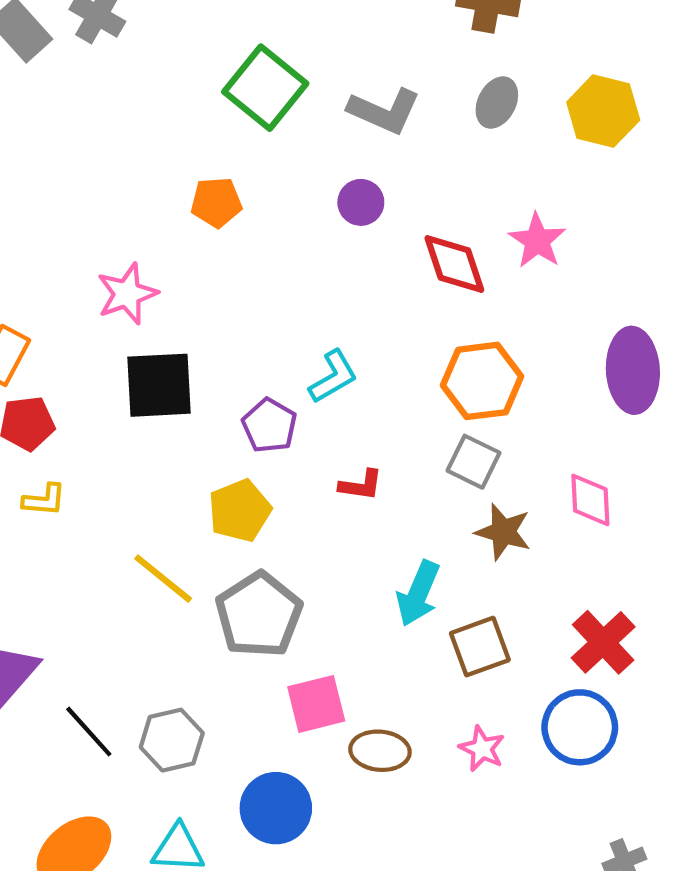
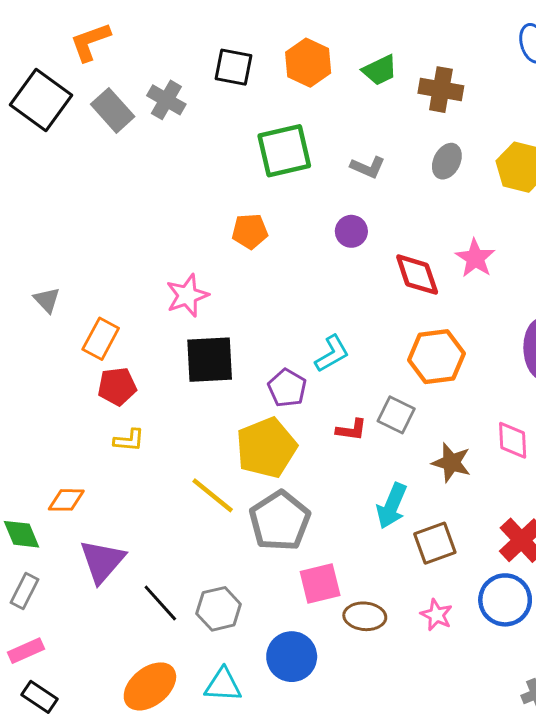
green square: (265, 88) -> (284, 151), turned 38
gray L-shape: (384, 111) -> (368, 167), size x0.7
gray square: (473, 462) -> (396, 415), moved
yellow pentagon: (240, 511) -> (266, 448), size x1.4

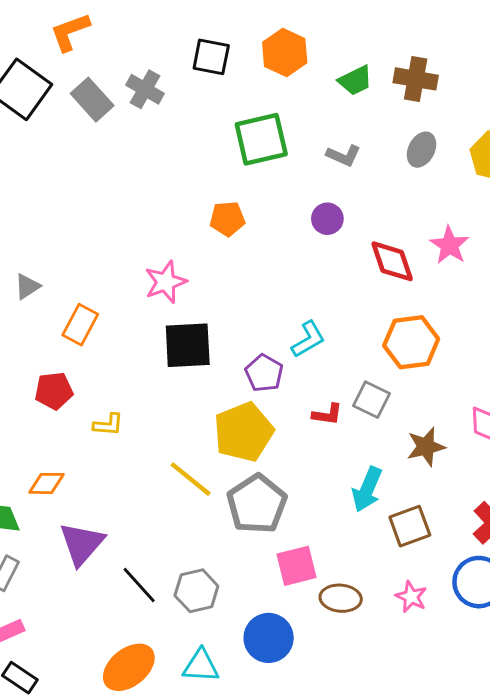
green trapezoid: (380, 70) -> (355, 80), moved
gray triangle: (47, 300) -> (27, 286), turned 40
red pentagon: (117, 387) -> (54, 391), moved
brown star: (451, 463) -> (426, 447), turned -30

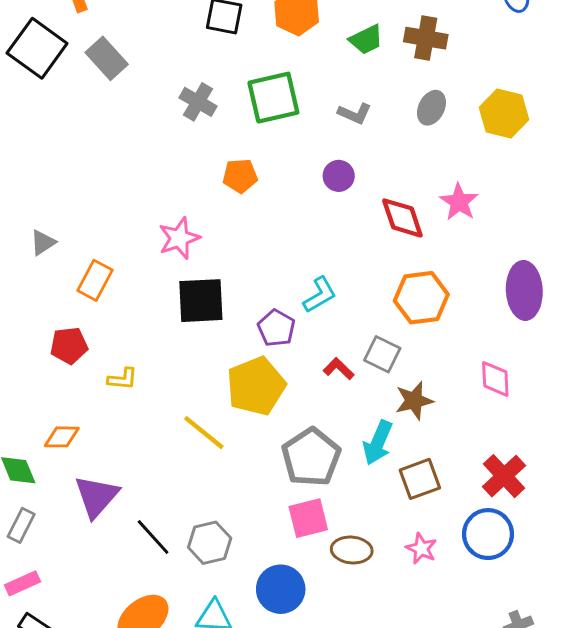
gray cross: (145, 89) -> (198, 102), moved
red L-shape: (327, 414) -> (339, 369), turned -144
brown star: (426, 447) -> (414, 401), moved
gray pentagon: (257, 504) -> (311, 457), moved

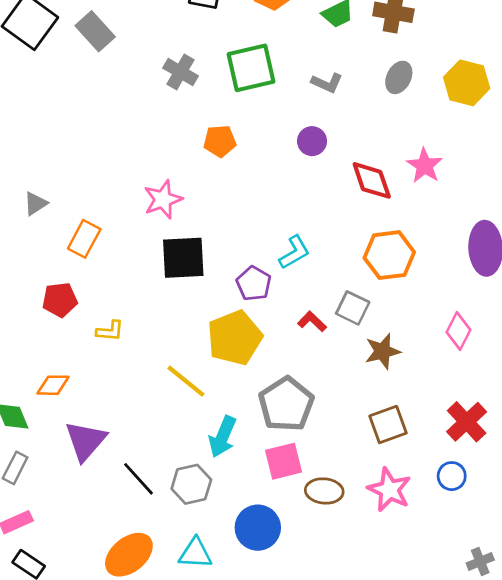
pink diamond: (495, 379) -> (458, 331), turned 30
cyan arrow: (378, 443) -> (223, 437), moved
blue circle: (488, 534) -> (452, 476), size x0.6
pink star: (421, 549) -> (389, 490), size x1.5

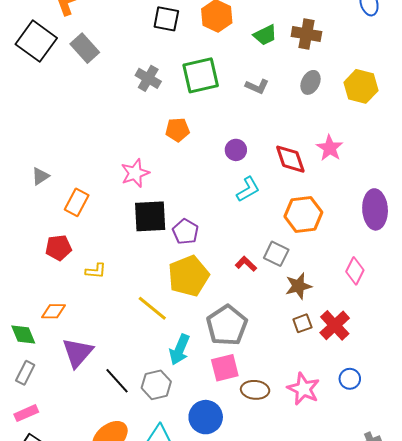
purple circle: (312, 141) -> (236, 150), moved
cyan L-shape: (294, 252) -> (248, 189), moved
purple pentagon: (254, 284) -> (185, 232), moved
red cross: (467, 422) -> (335, 325), moved
brown square: (388, 425) -> (302, 323), moved, size x0.7

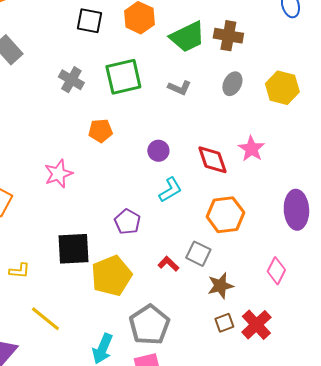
green trapezoid: (265, 35) -> (187, 37), size x1.5
black square: (150, 216) -> (73, 249), moved
purple pentagon: (185, 232) -> (127, 222), moved
yellow line: (152, 308) -> (45, 319), moved

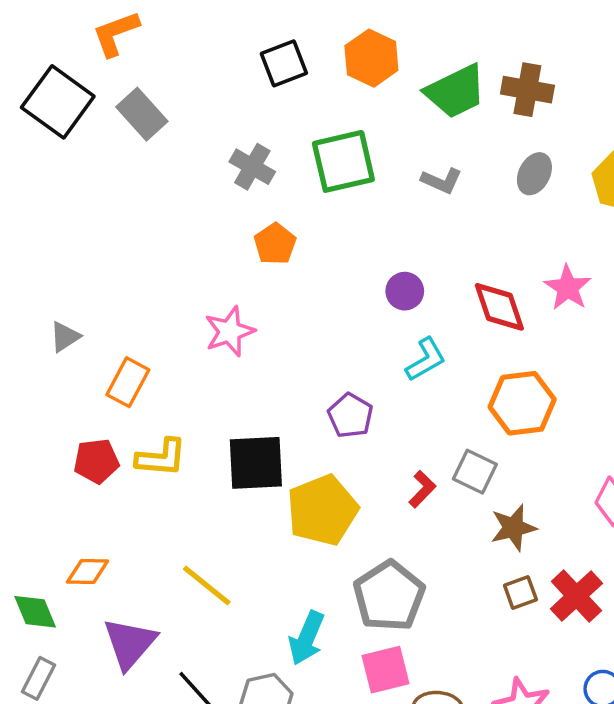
black square: (89, 21) -> (284, 63), turned -32
orange pentagon: (100, 131) -> (275, 244), moved, turned -30
red L-shape: (168, 264) -> (422, 489), turned 90
yellow L-shape: (19, 271) -> (161, 458), moved, size x1.4

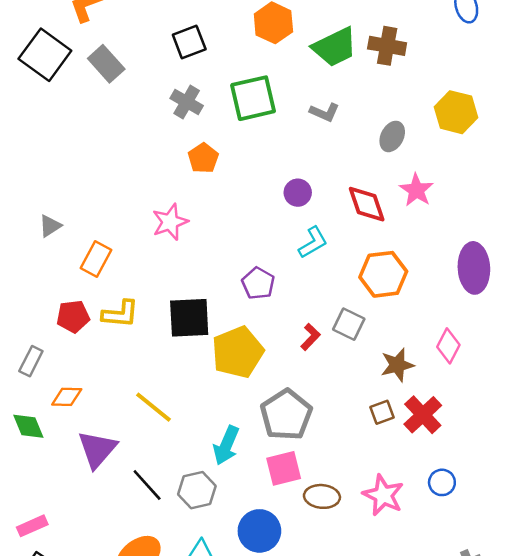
black square: (284, 63) -> (189, 42), moved
gray ellipse: (534, 174) -> (392, 136), moved
brown star: (513, 528) -> (397, 365), moved
gray rectangle: (39, 678) -> (31, 361), moved

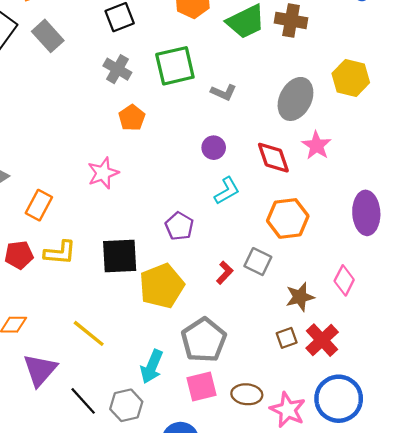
gray L-shape: (325, 112) -> (224, 92), moved
gray ellipse: (392, 136) -> (295, 99), size x1.6
blue circle: (442, 482) -> (339, 399), size x2.0
brown ellipse: (322, 496) -> (247, 394), moved

